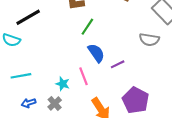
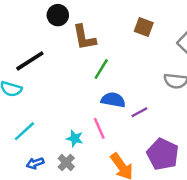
blue semicircle: (96, 53) -> (113, 100), turned -42
cyan line: (21, 76) -> (24, 131), turned -30

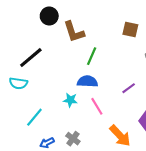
brown square: (144, 27) -> (130, 30), moved
blue semicircle: (113, 100) -> (87, 81), moved
cyan star: (75, 138) -> (70, 100), moved

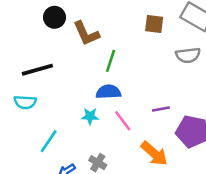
black line: (31, 58) -> (37, 70), turned 30
purple line: (129, 88) -> (161, 109), moved, turned 32

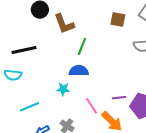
purple line: (161, 109) -> (119, 98), moved
pink line: (123, 121) -> (92, 106), moved
cyan line: (49, 141) -> (29, 107), turned 30

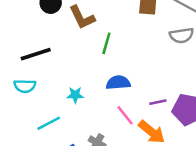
blue semicircle: (79, 71) -> (118, 83), moved
cyan star: (63, 89) -> (75, 95), moved

